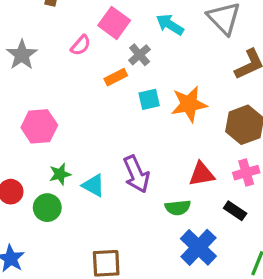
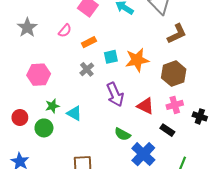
pink semicircle: (81, 45) -> (65, 31), moved
gray cross: (140, 55) -> (87, 69), moved
purple arrow: (136, 174) -> (115, 94), moved
red triangle: (202, 174) -> (145, 106), turned 36
green semicircle: (178, 208) -> (122, 134), moved, turned 35

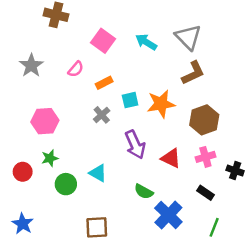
brown L-shape: (177, 34) -> (193, 73), moved
green star: (52, 106) -> (50, 158), moved
cyan triangle: (74, 113) -> (98, 173), moved
green circle: (44, 128) -> (66, 184), moved
black rectangle: (167, 130) -> (205, 193), moved

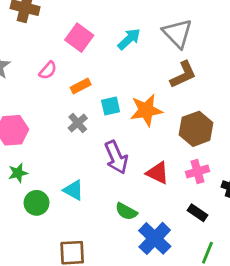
cyan arrow: (146, 42) -> (129, 39), turned 105

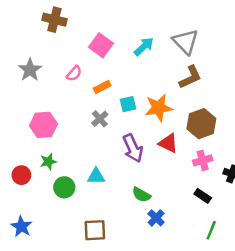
red triangle: (158, 173) -> (168, 143), moved
cyan triangle: (74, 190) -> (96, 176), turned -30
blue cross: (155, 238) -> (156, 218), moved, size x0.6

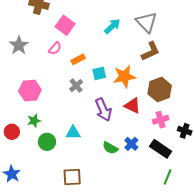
pink square: (101, 45) -> (65, 25), moved
black rectangle: (203, 196) -> (161, 149), size x1.5
blue cross: (156, 218) -> (131, 144), moved

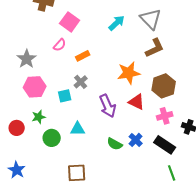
gray star: (19, 45) -> (27, 59), moved
cyan square: (99, 73) -> (65, 96), moved
green line: (168, 177) -> (172, 173), turned -42

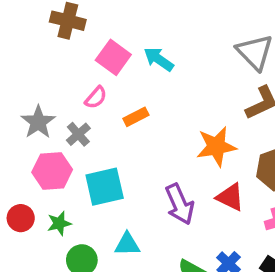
cyan arrow: (117, 23) -> (159, 59), moved, turned -102
gray cross: (81, 82) -> (78, 134), moved
cyan square: (65, 96) -> (105, 187), size x1.6
red circle: (17, 128) -> (21, 218), moved

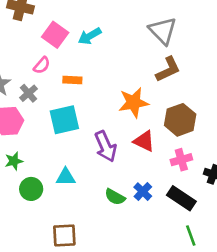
cyan arrow: (159, 59) -> (90, 36), turned -65
orange rectangle: (136, 117) -> (72, 80), turned 30
cyan square: (105, 187) -> (64, 120), moved

